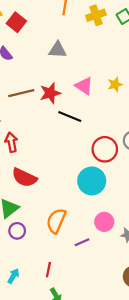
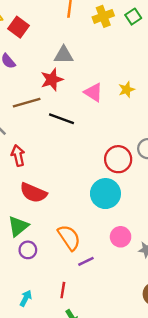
red star: (50, 93) -> (52, 80), moved
black line: (70, 117) -> (62, 119), moved
orange semicircle: (56, 221) -> (69, 238), turned 125
purple line: (82, 242) -> (86, 261), moved

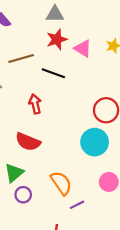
red star: (52, 80) -> (57, 39), moved
red arrow: (18, 156) -> (35, 104), moved

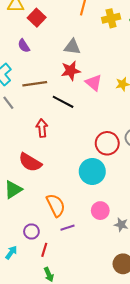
purple circle: (23, 195) -> (31, 231), moved

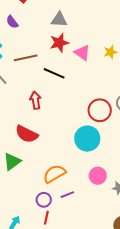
orange semicircle: (56, 205) -> (54, 174), turned -90
purple circle: (31, 231) -> (44, 200), moved

